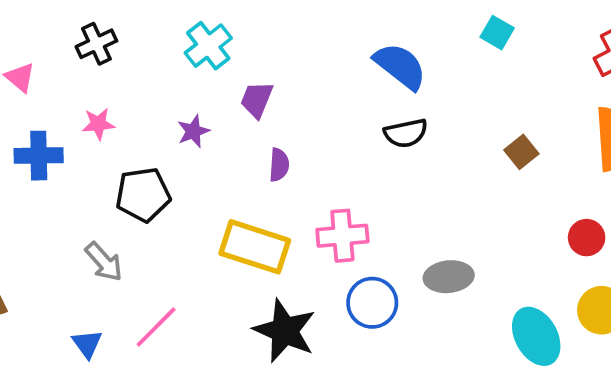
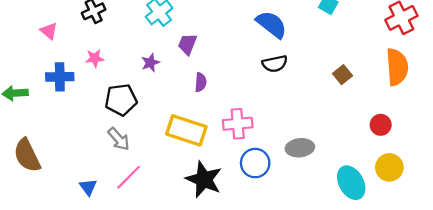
gray arrow: (104, 262) -> (119, 139), moved

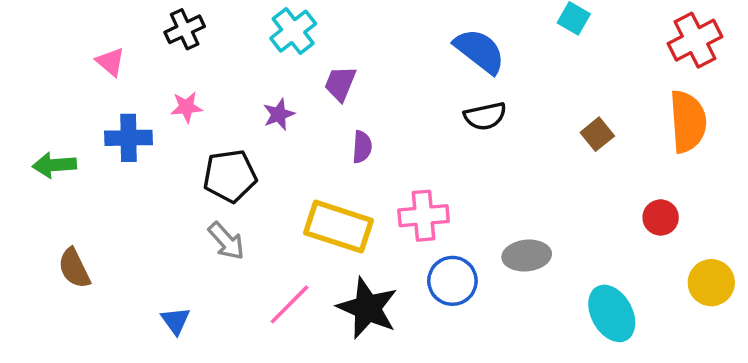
brown semicircle: (27, 155) -> (74, 268), size x0.7
yellow circle: (389, 167) -> (711, 283), moved
pink line: (129, 177) -> (290, 304), moved

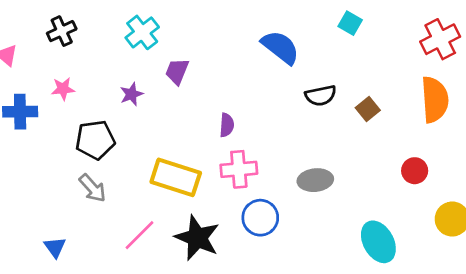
black semicircle: (485, 116) -> (321, 96), moved
purple semicircle: (362, 147) -> (227, 125), moved
gray ellipse: (527, 256) -> (315, 180), moved

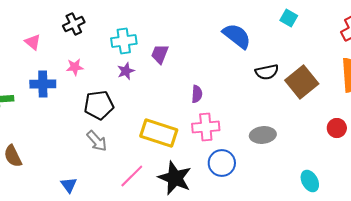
cyan cross: (142, 32) -> (124, 41), moved, turned 30
brown square: (368, 109) -> (302, 82), size x1.8
cyan ellipse: (378, 242) -> (310, 181), size x0.7

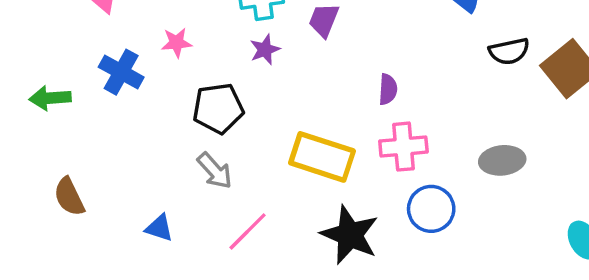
blue cross: (43, 84) -> (121, 72), turned 30
pink line: (132, 176) -> (248, 231), moved
blue triangle: (69, 185) -> (159, 228), moved, turned -36

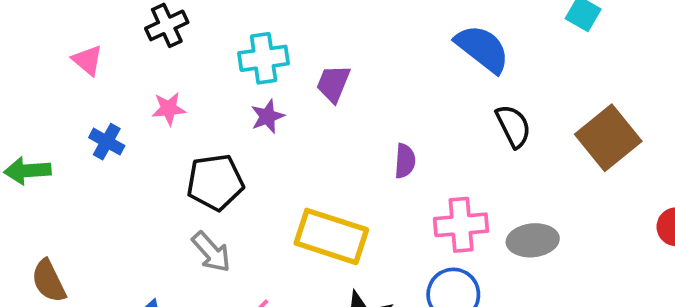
black semicircle: (509, 51) -> (513, 126), moved, turned -105
blue cross: (121, 72) -> (107, 142), size x0.7
pink cross: (403, 147) -> (461, 225), moved

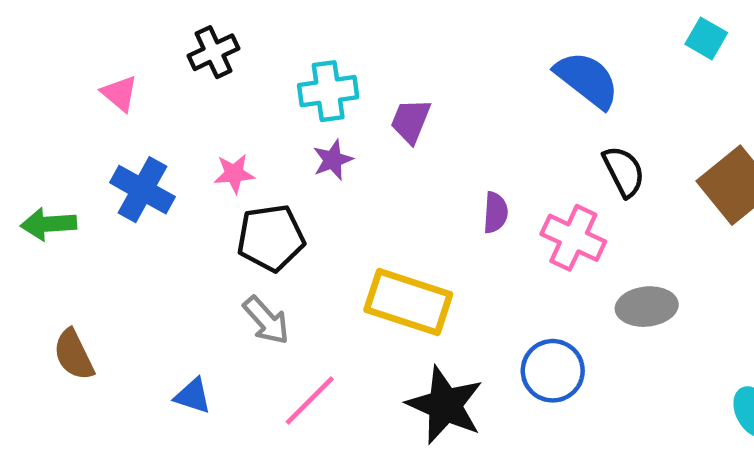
pink star: (169, 109) -> (234, 174), moved
blue cross: (107, 142) -> (142, 190), size x1.5
pink cross: (461, 225) -> (573, 238), moved, turned 30

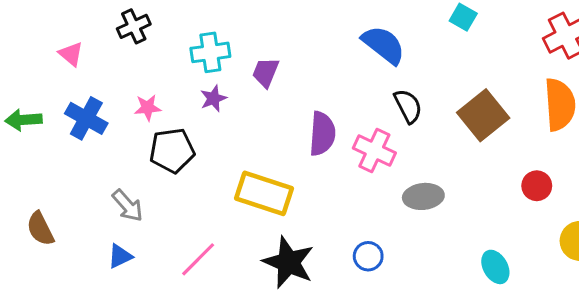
purple semicircle: (495, 213) -> (322, 134), size x1.6
green arrow: (49, 224) -> (23, 120), moved
gray arrow: (266, 320) -> (128, 206), moved
blue circle: (553, 371) -> (368, 256), moved, size x0.7
blue triangle: (193, 396) -> (120, 256), turned -44

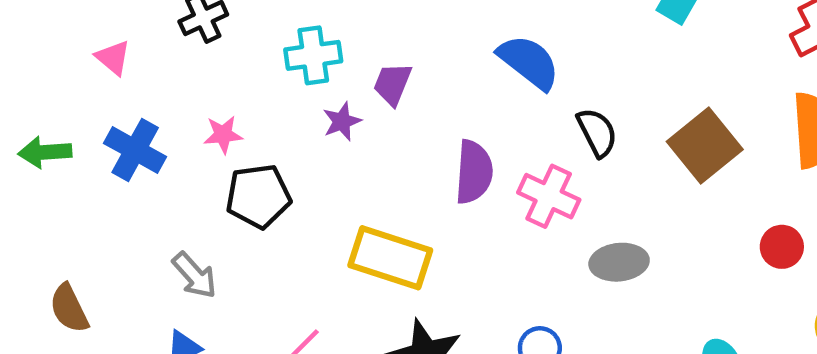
blue semicircle: (384, 45) -> (529, 62), moved
purple star: (213, 98) -> (342, 121), moved

